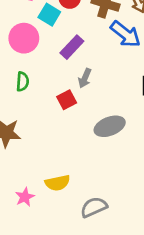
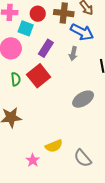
gray arrow: (85, 78) -> (73, 54), moved
red square: (67, 100) -> (39, 76), moved, size x1.6
gray semicircle: (94, 207) -> (83, 158), turned -96

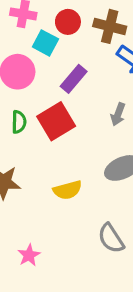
gray arrow: (73, 54) -> (118, 114), moved
yellow semicircle: (54, 146) -> (67, 190), moved
gray semicircle: (83, 158) -> (111, 238), moved

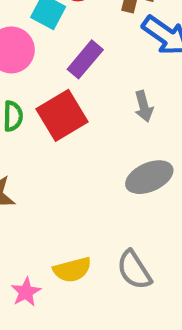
gray arrow: (118, 114) -> (144, 106), turned -35
yellow semicircle: (67, 190) -> (72, 270), moved

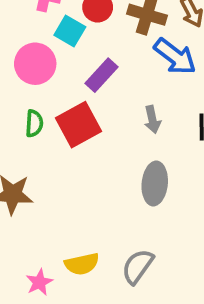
gray ellipse: (149, 177) -> (155, 183), turned -63
gray semicircle: (134, 270) -> (138, 266), turned 66

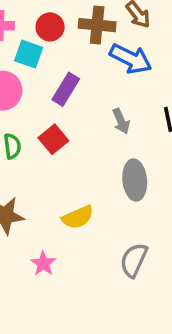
red square: (78, 125) -> (53, 139), size x0.7
yellow semicircle: (82, 264) -> (78, 217), moved
pink star: (39, 282) -> (43, 264), moved

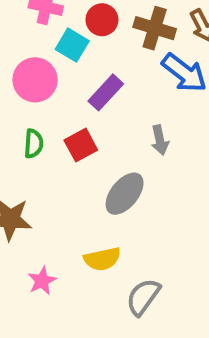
gray ellipse: (135, 180) -> (125, 194), moved, turned 33
yellow semicircle: (78, 217) -> (102, 259), moved

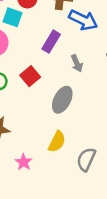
purple rectangle: (106, 92) -> (51, 42), moved
yellow semicircle: (102, 259) -> (57, 142), turned -40

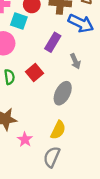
gray semicircle: (86, 159) -> (52, 157), moved
pink star: (23, 162) -> (25, 139), moved

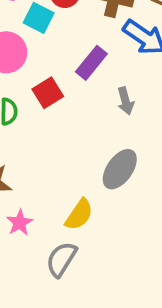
red square: (34, 73) -> (48, 93), moved
gray ellipse: (63, 93) -> (120, 169), moved

